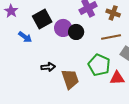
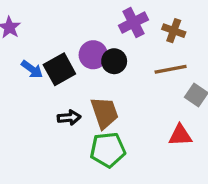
black square: (42, 19) -> (59, 69), moved
green pentagon: (99, 65) -> (108, 150), moved, turned -30
brown trapezoid: (70, 79) -> (104, 113), moved

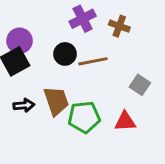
purple circle: (93, 55) -> (20, 41), moved
brown line: (171, 69) -> (93, 61), moved
green pentagon: (108, 150) -> (84, 117), moved

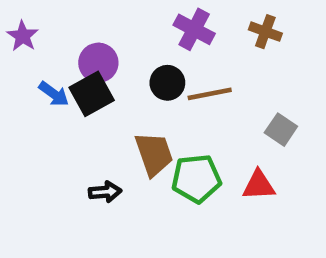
purple cross: (83, 19) -> (194, 29), turned -35
brown cross: (119, 26) -> (265, 32), moved
black arrow: (24, 105) -> (105, 192), moved

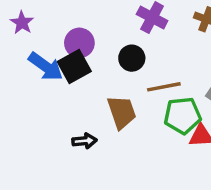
blue arrow: (54, 94) -> (46, 67), size x1.5
brown line: (210, 94) -> (164, 87), moved
green pentagon: (196, 179) -> (182, 116), moved

